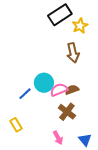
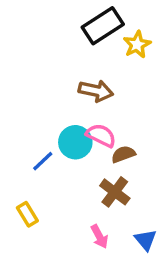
brown arrow: (73, 53) -> (96, 91), moved, turned -66
pink semicircle: (59, 90) -> (101, 135), moved, turned 48

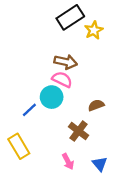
pink semicircle: (101, 135) -> (62, 79), moved
brown semicircle: (123, 154) -> (96, 105), moved
yellow rectangle: (27, 214) -> (19, 146), size x1.5

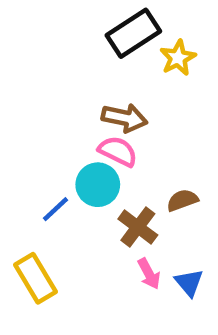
brown cross: (79, 131) -> (138, 227), moved
pink arrow: (68, 162) -> (149, 274), moved
blue triangle: (100, 164) -> (189, 283), moved

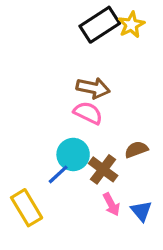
yellow star: (178, 58) -> (131, 25), moved
cyan circle: (98, 185) -> (73, 154), moved
blue line: (55, 209) -> (58, 174), moved

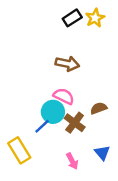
black rectangle: (100, 25) -> (72, 18), size x0.7
pink semicircle: (88, 113) -> (64, 96), moved
pink arrow: (111, 204) -> (72, 161), moved

